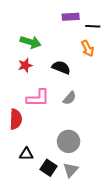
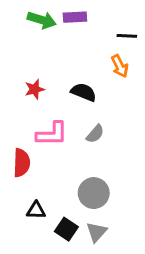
purple rectangle: (71, 17) -> (75, 17), moved
green arrow: (31, 42) -> (42, 20), moved

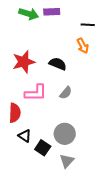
red star: (35, 89) -> (24, 62), size x1.6
black triangle: (36, 210) -> (25, 136), moved, turned 32
black square: (66, 229) -> (43, 148), moved

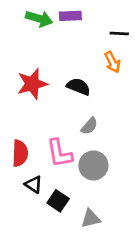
pink L-shape: (36, 93) -> (59, 153), moved, turned 80
gray circle: (65, 134) -> (93, 165), moved
gray triangle: (67, 161) -> (91, 218), turned 35

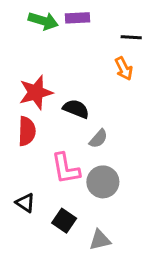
black semicircle: (78, 87) -> (76, 109), moved
red semicircle: (20, 153) -> (27, 131), moved
black triangle: (34, 184) -> (25, 203), moved

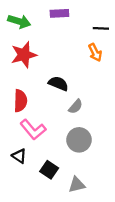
green arrow: (43, 21) -> (19, 21), moved
red star: (36, 92) -> (24, 55), moved
pink L-shape: (66, 168) -> (33, 130), moved, turned -30

